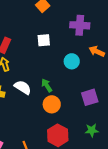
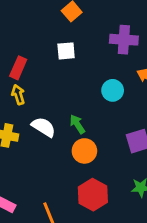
white square: (44, 40) -> (66, 51), moved

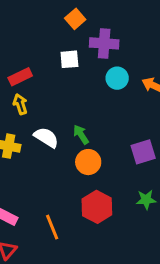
purple cross: (124, 40) -> (104, 43), moved
red rectangle: (18, 68) -> (20, 77), turned 40
cyan circle: (113, 90) -> (117, 78), moved

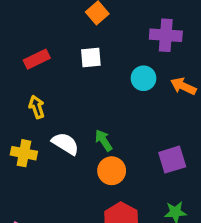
purple cross: (104, 43) -> (166, 35), moved
red rectangle: (20, 77) -> (37, 59), moved

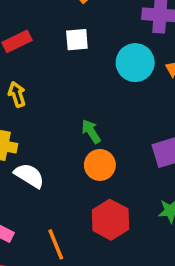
cyan circle: (144, 78) -> (135, 63), size x1.4
white semicircle: (65, 144) -> (29, 176), moved

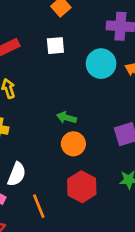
green arrow: (91, 131) -> (66, 118), turned -42
white semicircle: (29, 176) -> (17, 174), moved, turned 80

